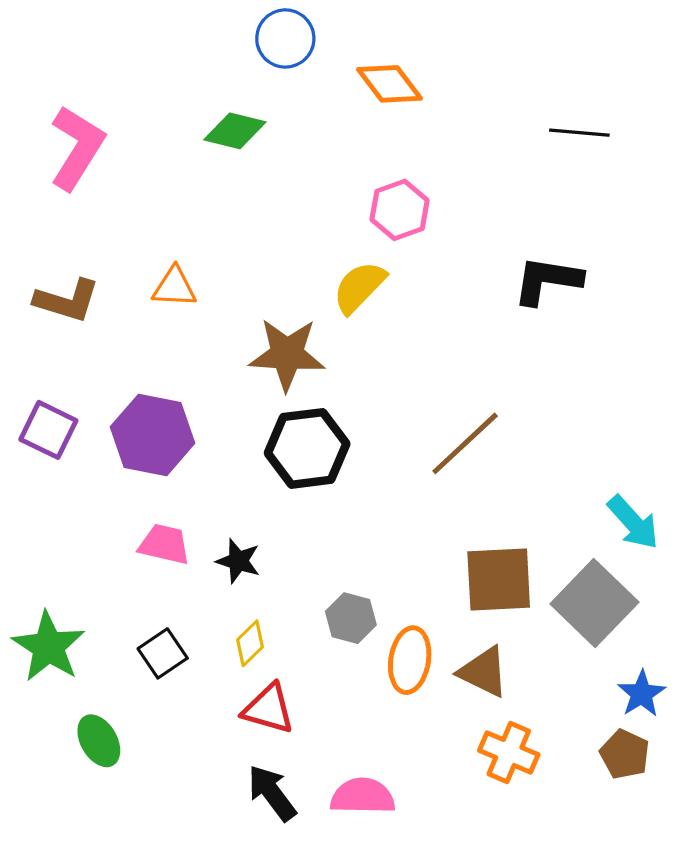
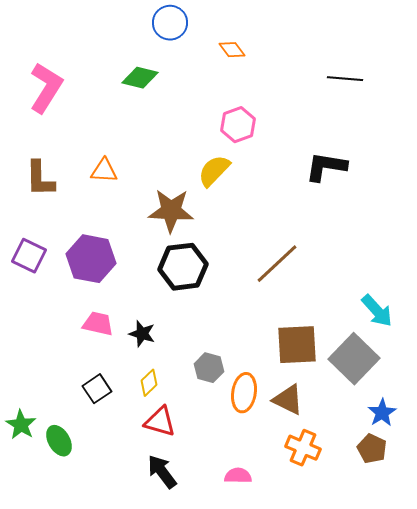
orange diamond: (389, 84) -> (232, 50), size x0.7
brown L-shape: (67, 301) -> (40, 179), turned 72
green star: (48, 647) -> (21, 425), moved, size x0.7
pink semicircle: (363, 796) -> (238, 476), moved, size x0.7

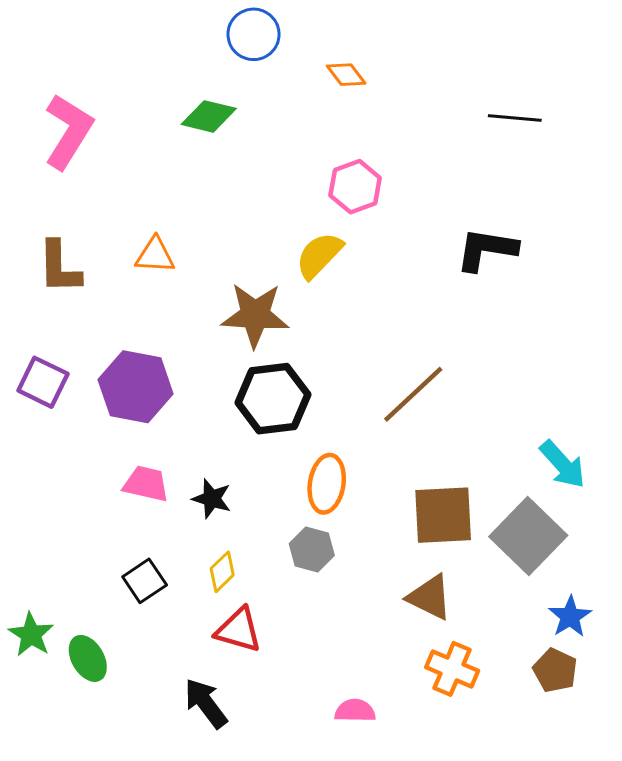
orange ellipse: (244, 393) -> (327, 484), moved
black arrow: (162, 472) -> (206, 703), moved

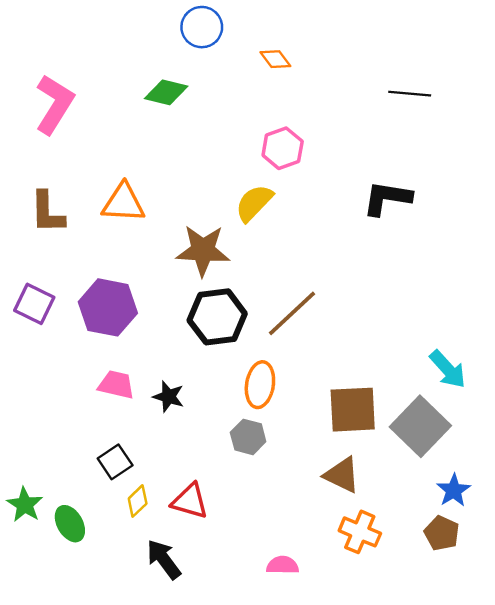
orange triangle: (155, 255) -> (123, 203), size x1.4
brown line: (413, 394) -> (292, 313), moved
yellow diamond: (222, 572) -> (138, 501), moved

